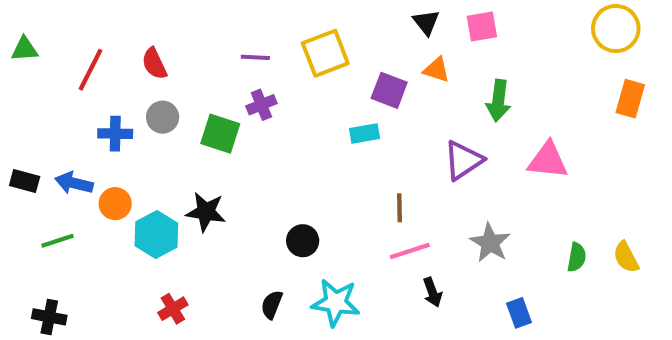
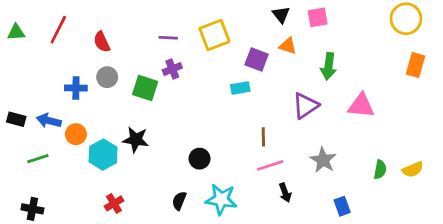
red line: (90, 70) -> (58, 30), moved
yellow semicircle: (626, 257) -> (413, 169), turned -85

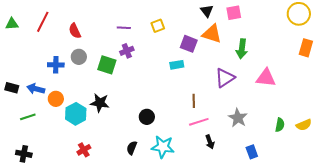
yellow square: (214, 35) -> (158, 26), size x0.6
orange triangle: (288, 46) -> (212, 34), size x1.5

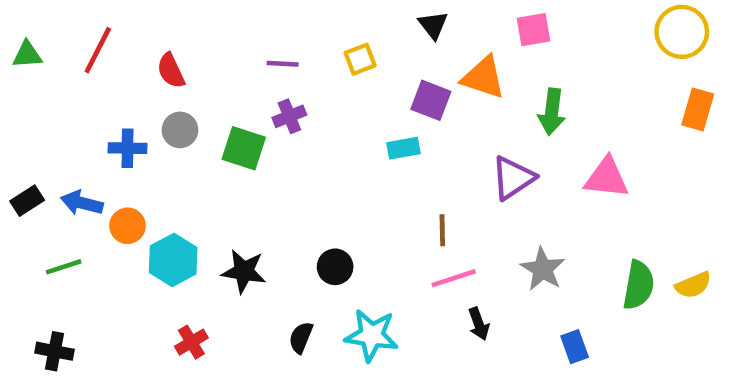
black triangle: (207, 11) -> (433, 25), moved
black rectangle: (12, 88) -> (27, 201), turned -48
black star: (100, 103) -> (244, 271), moved
green semicircle: (280, 125) -> (638, 285), size x1.5

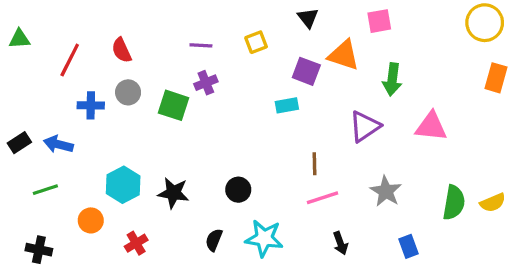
red line: (98, 50) -> (70, 60), moved
orange circle: (127, 226) -> (91, 220), moved
black arrow: (479, 324) -> (340, 243), moved

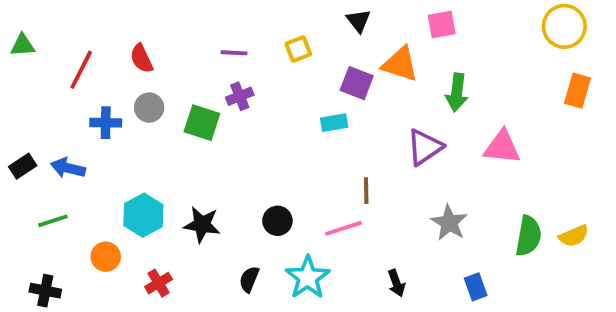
pink line: (323, 198) -> (344, 228), moved
cyan star: (264, 238) -> (308, 277), turned 30

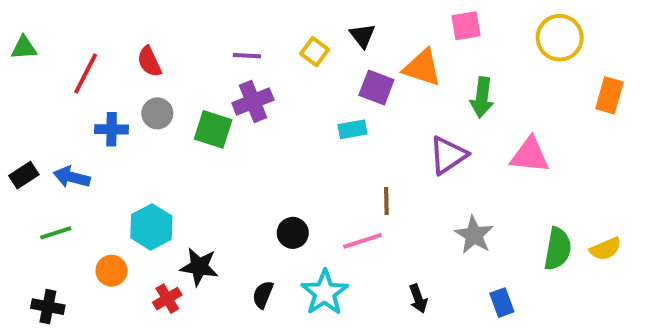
black triangle: (359, 21) -> (362, 36), moved
yellow circle: (564, 26) -> (560, 38), moved
yellow square: (298, 49) -> (315, 52), turned -32
purple cross: (240, 96) -> (253, 101), size x1.4
black star: (202, 225) -> (199, 267), moved

